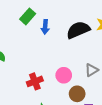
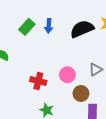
green rectangle: (28, 16) -> (27, 27), moved
red cross: (35, 81) -> (38, 81), turned 35

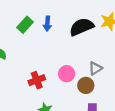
red cross: (38, 81) -> (37, 80), turned -35
brown circle: (81, 93) -> (86, 85), moved

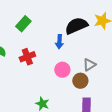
blue arrow: (47, 24) -> (59, 42), moved
red cross: (37, 80) -> (27, 57), moved

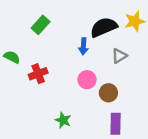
red cross: (27, 57) -> (38, 74), moved
gray triangle: (89, 65) -> (119, 56), moved

